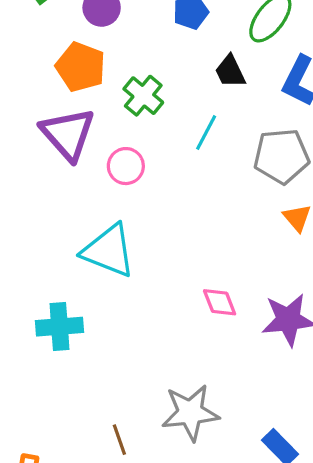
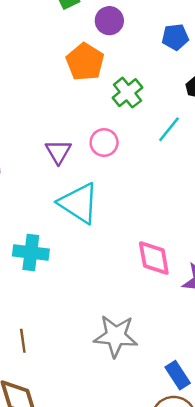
purple triangle: (68, 134) -> (58, 152), moved, size x0.6
pink diamond: (220, 302) -> (154, 258), size x1.4
brown line: (119, 440) -> (23, 341), moved

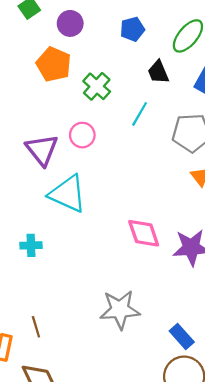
purple triangle: (58, 152) -> (42, 150), size x1.4
cyan cross: (31, 253) -> (31, 245), size x0.7

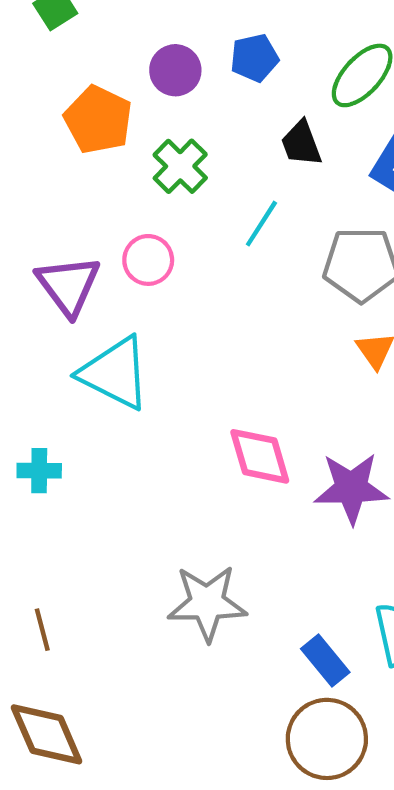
purple circle: (70, 23) -> (175, 70), moved

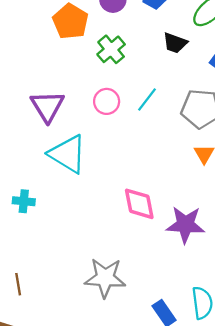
black trapezoid: (301, 143) -> (175, 43), turned -55
cyan line: (261, 224) -> (147, 100), moved
pink circle: (148, 260) -> (107, 101), moved

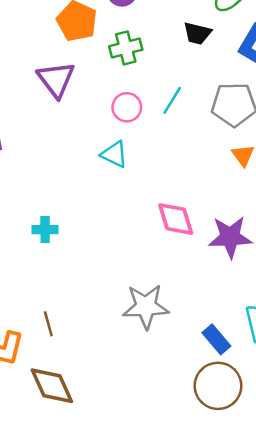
green cross: (111, 49) -> (126, 48), turned 32
purple triangle: (47, 106) -> (56, 79), moved
cyan triangle: (68, 154) -> (114, 154), moved, size x0.6

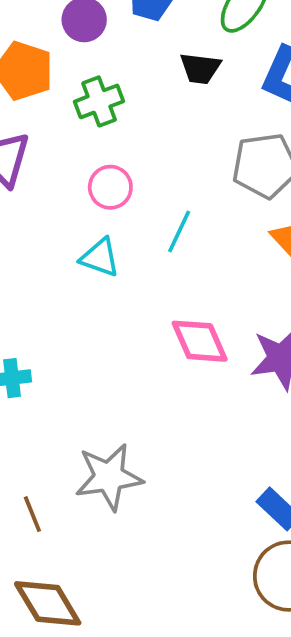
cyan line: (172, 100) -> (179, 232), moved
gray star: (146, 306) -> (109, 477), moved

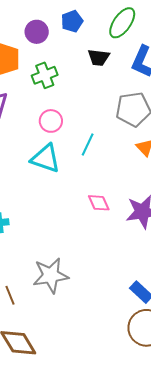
cyan triangle: (100, 257) -> (45, 158), size x1.4
pink diamond: (200, 341) -> (99, 203), size x0.7

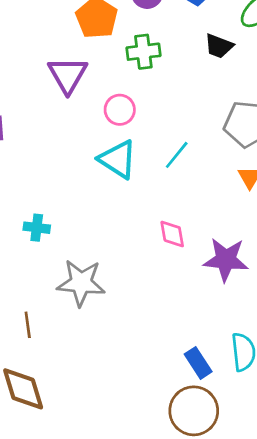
pink circle: (51, 121) -> (120, 110), moved
gray star: (51, 275) -> (81, 283), moved

